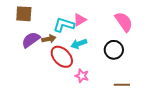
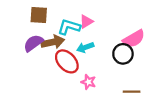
brown square: (24, 14) -> (39, 15), moved
pink semicircle: (124, 22) -> (134, 39), moved, turned 95
brown arrow: (49, 39) -> (53, 42), size x1.5

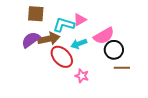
pink semicircle: (134, 39) -> (104, 36), moved
brown line: (132, 92) -> (122, 68), moved

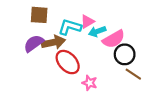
cyan arrow: (79, 44) -> (97, 31), moved
brown line: (122, 68) -> (133, 74), turned 35

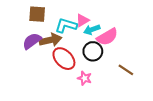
black circle: (125, 54) -> (93, 51), moved

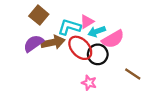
brown square: (37, 14) -> (39, 15), turned 36
red ellipse: (64, 59) -> (80, 48), moved

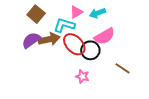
pink triangle: (87, 22) -> (76, 12), moved
cyan arrow: (97, 31) -> (97, 13), moved

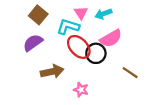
pink triangle: (76, 12) -> (81, 13), turned -32
brown arrow: (49, 39) -> (52, 72), moved
pink star: (82, 76) -> (81, 90), moved

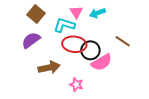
pink semicircle: (111, 38) -> (102, 62), moved
red ellipse: (79, 47) -> (74, 44), turned -40
brown line: (130, 73) -> (123, 41), moved

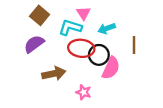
cyan arrow: (97, 13) -> (107, 29), moved
brown line: (123, 41) -> (134, 45), turned 56
pink semicircle: (102, 62) -> (111, 68), turned -35

